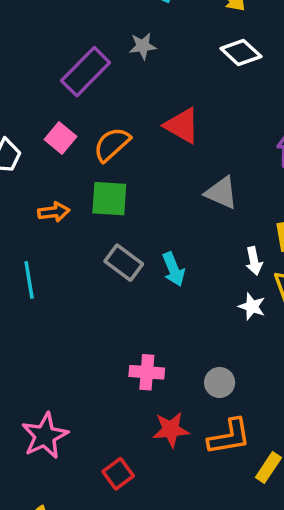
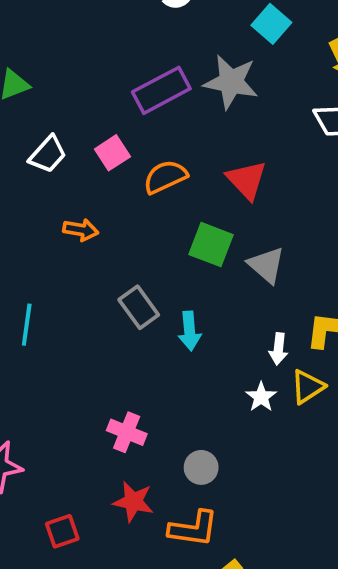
gray star: (143, 46) -> (231, 82), size x1.8
green square: (109, 199) -> (211, 245), moved
cyan line: (29, 280) -> (27, 325), moved

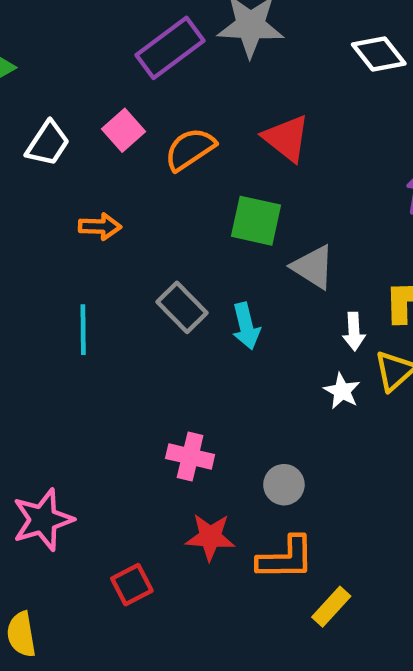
gray triangle: (266, 265) -> (313, 267), moved
cyan line: (27, 325) -> (83, 330), moved

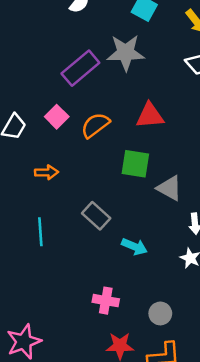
red triangle: (286, 138) -> (150, 116), turned -40
cyan arrow: (246, 326) -> (134, 247), moved, turned -50

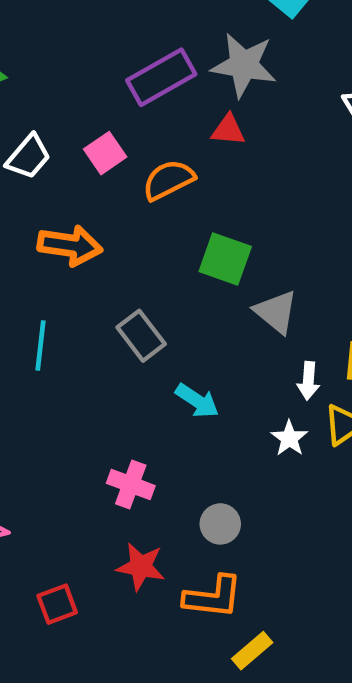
red triangle: (150, 116) -> (228, 130), moved, size x0.7
orange arrow: (46, 172) -> (70, 245), size x1.5

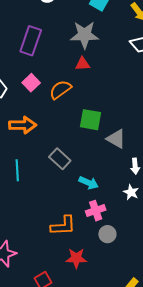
purple rectangle: (161, 77) -> (31, 41), moved, turned -32
pink cross: (131, 484) -> (96, 211), moved, turned -30
orange L-shape: (213, 597) -> (63, 226), moved

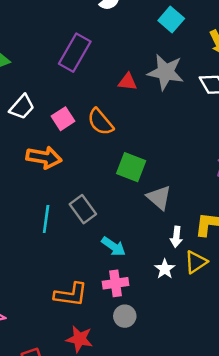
gray star: (84, 35) -> (166, 72), moved
red triangle: (83, 64) -> (128, 82), moved
pink square: (31, 83) -> (63, 119), moved
orange semicircle: (60, 90) -> (100, 122), turned -105
cyan line: (17, 170) -> (46, 219), moved

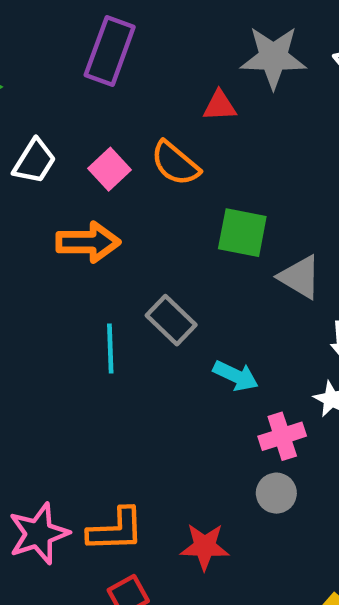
red triangle: (128, 82) -> (220, 106), moved
pink cross: (116, 283) -> (282, 436), moved
orange L-shape: (71, 295) -> (116, 530), moved

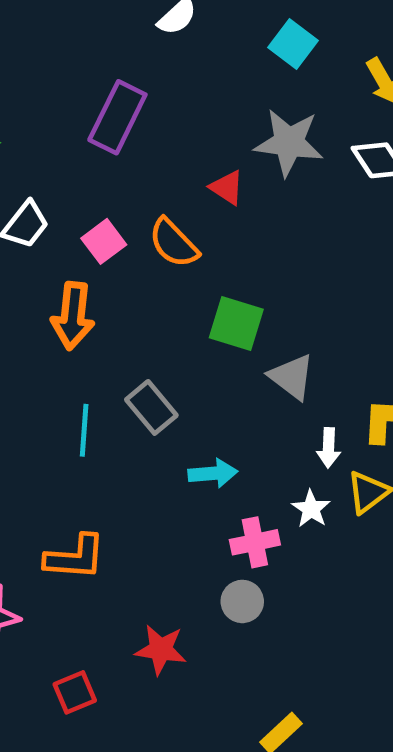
red triangle: (220, 106) -> (227, 188), turned 30
orange arrow: (88, 242) -> (73, 316), turned 90
cyan arrow: (236, 376) -> (213, 473), turned -36
orange L-shape: (116, 530) -> (75, 557), moved

